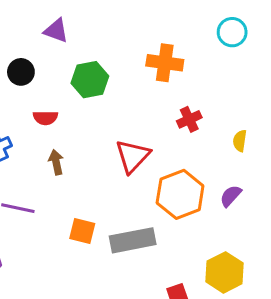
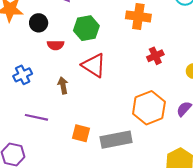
red semicircle: (45, 118) -> (56, 45), moved
red triangle: (133, 156) -> (94, 65), moved, turned -40

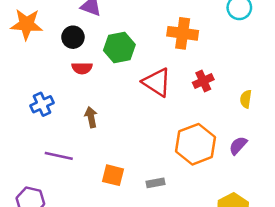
black circle: (39, 23) -> (73, 37), moved
red triangle: (94, 65) -> (157, 82), moved
gray rectangle: (116, 140) -> (156, 183), size x0.5

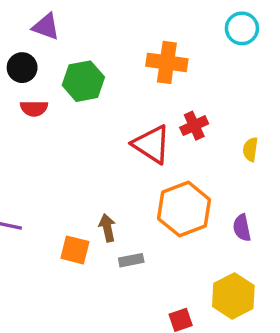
red triangle: (157, 82) -> (152, 144), moved
brown arrow: (91, 117) -> (107, 228), moved
purple semicircle: (238, 146) -> (242, 228), moved, turned -54

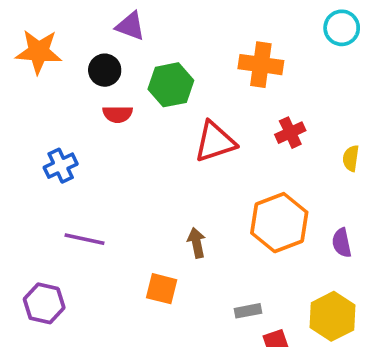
red triangle: (152, 144) -> (215, 142), moved, turned -51
orange square: (75, 250) -> (162, 289), moved
gray rectangle: (131, 260) -> (248, 311), moved

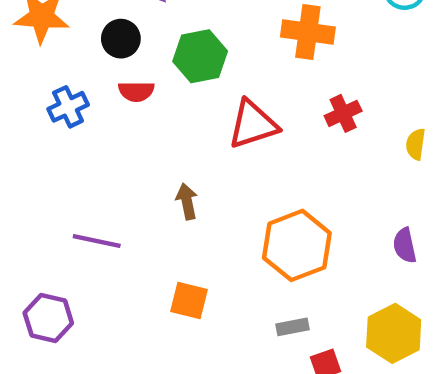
blue cross: (61, 166) -> (68, 107), moved
orange hexagon: (279, 223) -> (297, 245), moved
brown arrow: (197, 243) -> (187, 201), moved

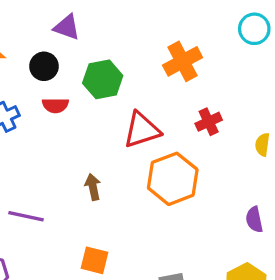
orange cross: (308, 32) -> (183, 61), turned -36
orange hexagon: (297, 245) -> (173, 179), moved

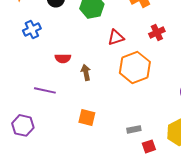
red semicircle: (55, 105) -> (63, 58), moved
red triangle: (142, 130) -> (116, 37), size x0.7

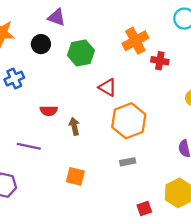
red cross: (157, 32) -> (160, 61), moved, turned 35
red triangle: (116, 37) -> (108, 87), turned 48
gray rectangle: (134, 129) -> (128, 162), moved

